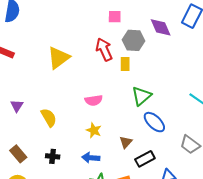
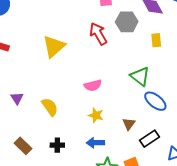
yellow rectangle: (125, 64) -> (156, 40), moved
green triangle: (141, 96) -> (140, 76), turned -35

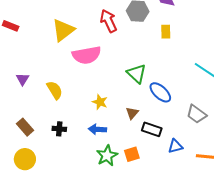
green triangle: (140, 76) -> (136, 74), moved
pink semicircle: (93, 85) -> (87, 55), moved, size x1.6
black rectangle: (150, 139) -> (152, 129), turned 48

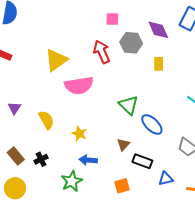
yellow star: (100, 102) -> (79, 134), moved
black cross: (59, 129) -> (41, 159), moved, turned -32
green star: (107, 156) -> (72, 181), moved

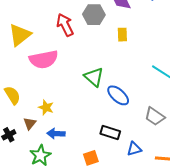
brown triangle: (123, 145) -> (30, 123), moved

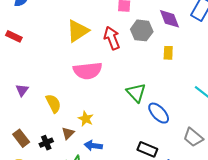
yellow triangle: (20, 35) -> (78, 31), moved

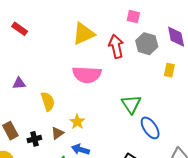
purple triangle: (22, 90) -> (19, 83), turned 40

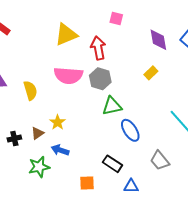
gray hexagon: (147, 44) -> (100, 79), moved
yellow rectangle: (169, 70) -> (151, 73), turned 32
yellow semicircle: (48, 101) -> (30, 90), moved
green triangle: (131, 104) -> (112, 106), turned 50

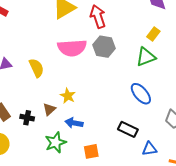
green triangle: (112, 106) -> (146, 57), moved
black cross: (14, 138) -> (27, 118), turned 32
orange square: (87, 183) -> (91, 151), moved

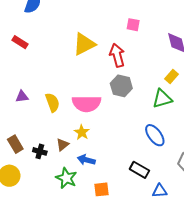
pink semicircle: (72, 48) -> (86, 104), moved
green star: (56, 142) -> (66, 178), turned -30

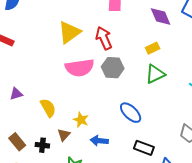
yellow rectangle: (171, 77) -> (153, 48), moved, turned 32
yellow semicircle: (52, 102) -> (48, 108), moved
pink semicircle: (86, 104) -> (80, 68), moved
blue ellipse: (155, 135) -> (131, 113), moved
blue arrow: (86, 160) -> (99, 141), moved

